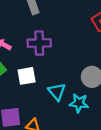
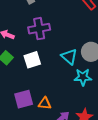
cyan triangle: (57, 92) -> (69, 57), moved

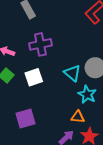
cyan star: (83, 77) -> (87, 94), turned 30
orange triangle: (45, 103) -> (78, 117), moved

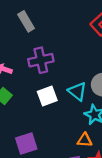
white square: (34, 77) -> (47, 96), moved

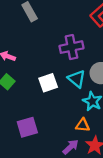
purple cross: (41, 60) -> (71, 47), moved

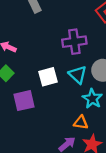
purple square: (27, 127) -> (24, 101), moved

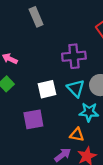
cyan star: (92, 99) -> (89, 112), turned -30
purple square: (24, 101) -> (33, 119), moved

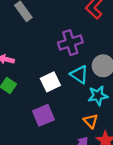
orange triangle: (77, 135) -> (91, 121), turned 48

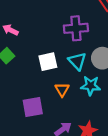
purple square: (43, 115) -> (33, 107), moved
orange triangle: (91, 121) -> (62, 90), moved

